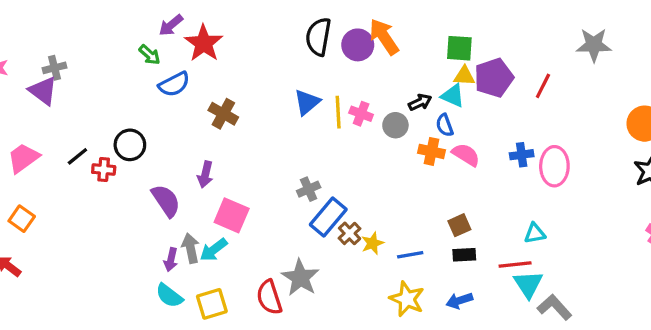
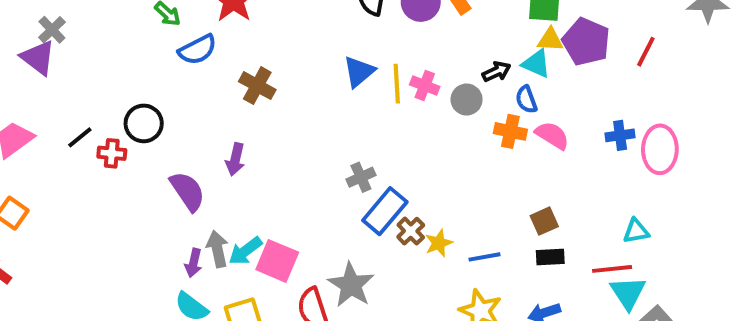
gray cross: (54, 68) -> (52, 30), turned -30
purple pentagon: (494, 78) -> (586, 42), turned -30
pink square: (232, 215) -> (277, 261), moved

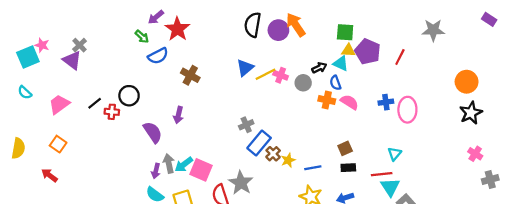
yellow line: (397, 84) -> (266, 74), turned 66
cyan triangle: (636, 231) -> (395, 154), turned -40

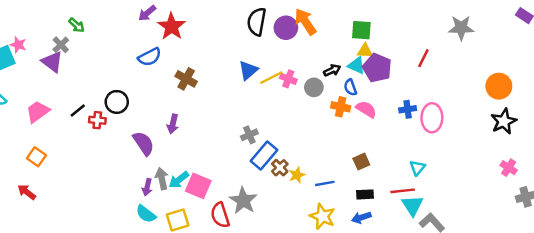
green arrow: (142, 37) -> (77, 25), moved
purple pentagon: (368, 52) -> (377, 68), moved
black rectangle: (348, 168) -> (365, 194), moved

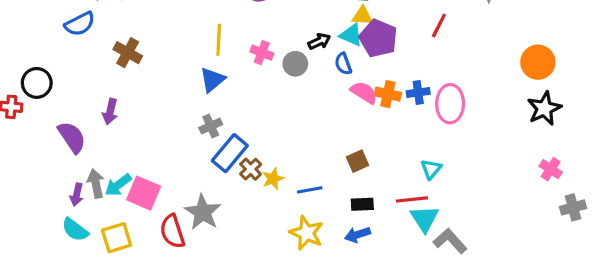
blue triangle: (248, 70) -> (212, 80), moved
yellow line: (271, 78) -> (219, 40), moved, turned -60
orange cross: (341, 107) -> (388, 94), moved

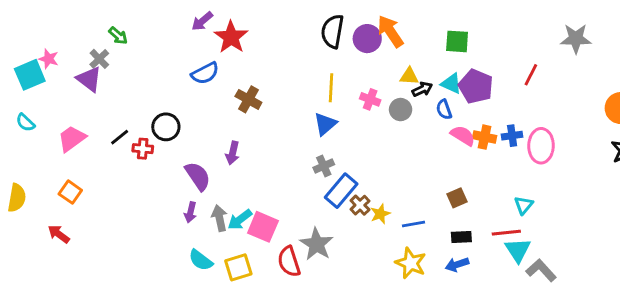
yellow triangle: (362, 16) -> (409, 76), moved
purple arrow: (77, 195) -> (191, 212), moved

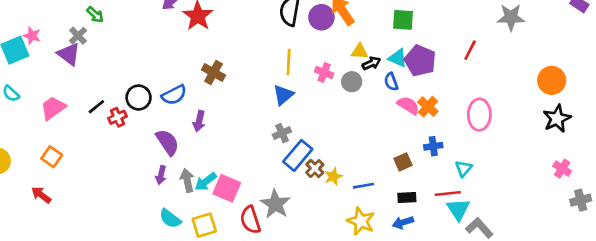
blue semicircle: (205, 73) -> (174, 95), moved
blue cross: (512, 136) -> (433, 146), moved
orange cross: (485, 137) -> (428, 107), turned 30
red cross: (143, 149) -> (117, 117), turned -30

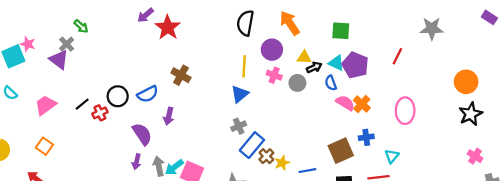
purple circle: (321, 17) -> (272, 50), moved
brown square: (403, 162) -> (341, 151), size x1.6

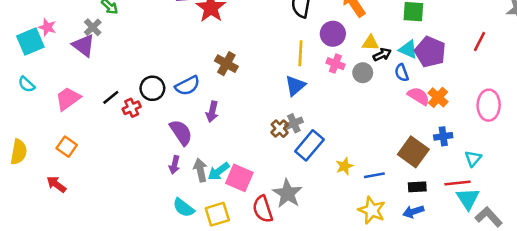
brown square: (341, 151) -> (413, 152), turned -30
brown cross: (266, 156) -> (280, 129), moved

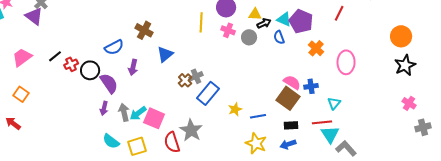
blue triangle: (295, 86) -> (165, 54), moved
black circle: (152, 88) -> (90, 70), moved
pink semicircle: (419, 96) -> (292, 82), moved
orange cross: (438, 97) -> (316, 48), moved

